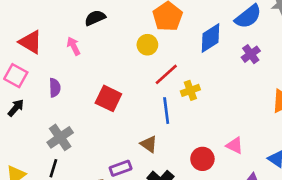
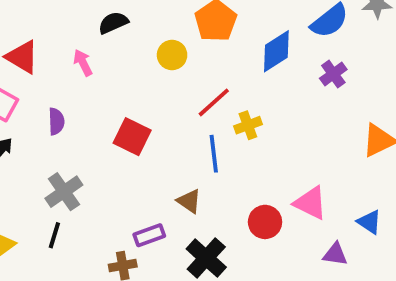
yellow circle: (147, 45) -> (172, 55), moved
pink triangle: (235, 145) -> (311, 203), size x1.4

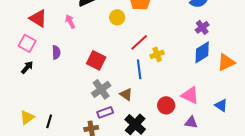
blue diamond: (276, 51) -> (202, 52), moved
gray cross: (64, 192) -> (101, 89), moved
black line: (54, 235) -> (49, 121), moved
purple triangle: (335, 254) -> (191, 122), moved

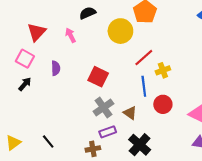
yellow circle: (117, 17) -> (120, 31), size x1.5
red triangle: (38, 18) -> (37, 32), turned 42
red circle: (166, 105) -> (163, 104), moved
yellow triangle: (27, 117) -> (13, 143), moved
black line: (49, 121) -> (48, 141), turned -56

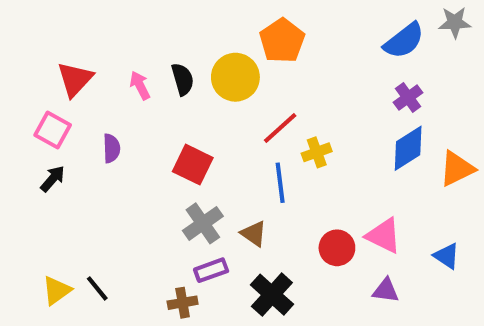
black semicircle: (88, 13) -> (183, 79), moved, turned 98
red circle: (163, 104) -> (337, 248), moved
yellow triangle: (13, 143) -> (57, 290), moved

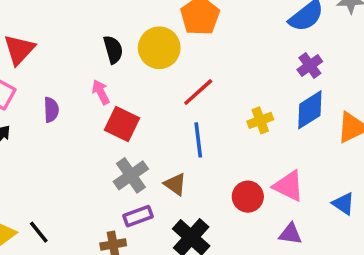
pink arrow: (140, 85) -> (101, 92), moved
yellow cross: (317, 152) -> (260, 120), moved

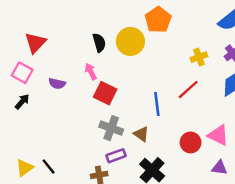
red line: (198, 92) -> (188, 90), moved
purple semicircle: (51, 110) -> (57, 84), turned 105
yellow cross: (260, 120) -> (199, 57), moved
gray cross: (131, 175) -> (111, 128), turned -35

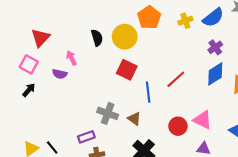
yellow cross: (199, 57) -> (185, 21), moved
pink arrow: (91, 72) -> (71, 58), moved
red square: (105, 93) -> (127, 70), moved
purple rectangle: (116, 156) -> (86, 137), moved

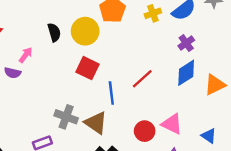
pink arrow: (71, 58) -> (26, 55), turned 64
brown triangle: (134, 119) -> (96, 123), size x1.5

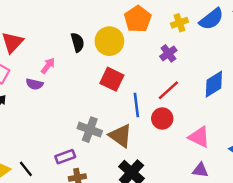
purple cross: (186, 43) -> (168, 53), moved
red circle: (145, 131) -> (162, 119), moved

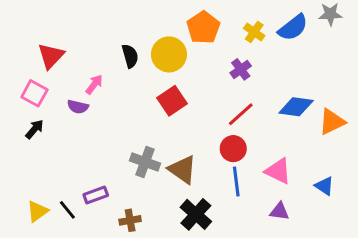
yellow cross: (179, 23) -> (254, 32), turned -35
red square: (112, 79) -> (172, 101), turned 30
blue diamond: (214, 84) -> (296, 107), turned 40
blue line: (136, 105) -> (236, 181), moved
purple rectangle: (65, 157) -> (96, 195), moved

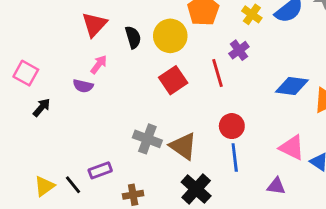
red triangle: (51, 56) -> (94, 24), moved
pink square: (34, 93) -> (26, 73), moved
red line: (241, 114) -> (218, 73), moved, turned -64
pink triangle: (278, 171) -> (292, 147), moved

